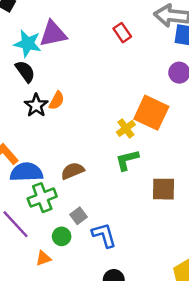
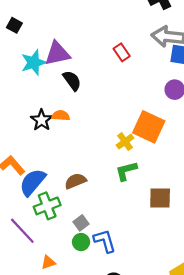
cyan star: (28, 44) -> (34, 63), turned -30
black semicircle: (25, 71) -> (72, 81), moved
orange semicircle: (57, 101) -> (61, 116), turned -114
blue semicircle: (26, 172) -> (32, 182), turned -48
green circle: (62, 236) -> (81, 242), moved

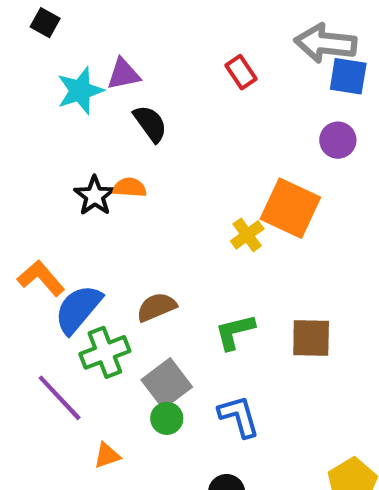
purple triangle: (57, 53) -> (123, 74), size x0.7
green L-shape: (126, 171) -> (235, 332), moved
gray square: (81, 223) -> (167, 383), size x1.6
blue L-shape: (105, 241) -> (239, 416), moved

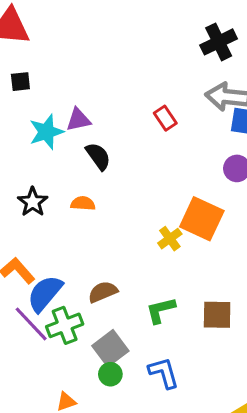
black square: (45, 23) -> (20, 82), turned -35
black star: (95, 196) -> (33, 202), moved
purple line: (60, 398) -> (31, 324), moved

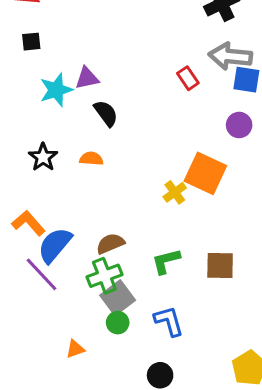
red rectangle: (165, 118) -> (188, 78), moved
green cross: (65, 325) -> (104, 276), moved

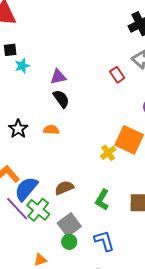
purple triangle: (87, 78) -> (58, 77), moved
cyan star: (56, 90) -> (22, 66), moved, size x0.7
green L-shape: (166, 261) -> (102, 200), turned -45
green cross: (104, 276) -> (38, 210), moved, turned -30

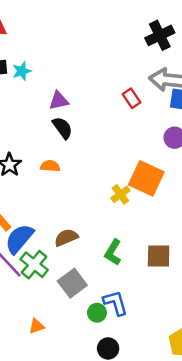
cyan star: (22, 66) -> (22, 71), moved
green circle: (69, 242) -> (97, 313), moved

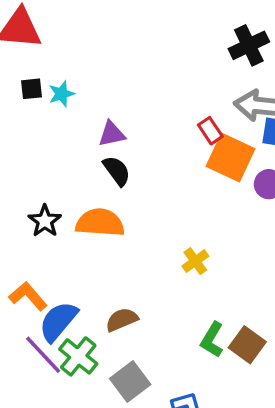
orange semicircle: (50, 166) -> (100, 223), size x1.8
orange square: (146, 178) -> (230, 157), moved
green L-shape: (113, 252) -> (212, 340), moved
brown square: (159, 256) -> (247, 345), turned 35

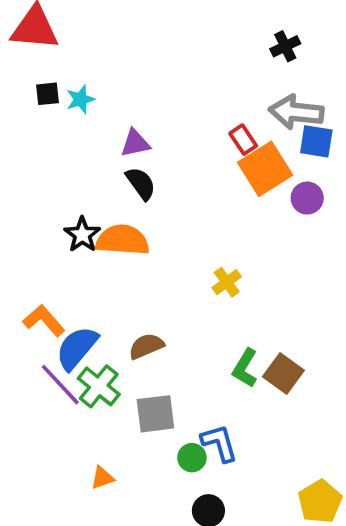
black cross: (249, 45) -> (285, 46), size x0.7
orange square: (230, 157) -> (265, 169), turned 33
black star: (45, 221) -> (82, 235), moved
gray square: (130, 382) -> (155, 414), turned 30

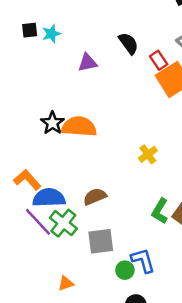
black semicircle: (141, 183) -> (129, 43), moved
blue semicircle: (77, 348) -> (49, 198), turned 48

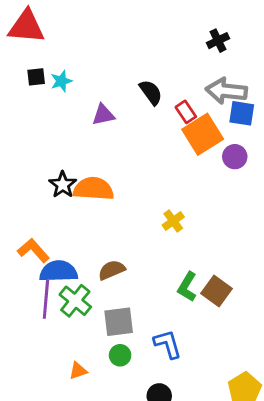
purple line: (38, 222) -> (46, 299), turned 48
green circle: (125, 270) -> (120, 355), moved

